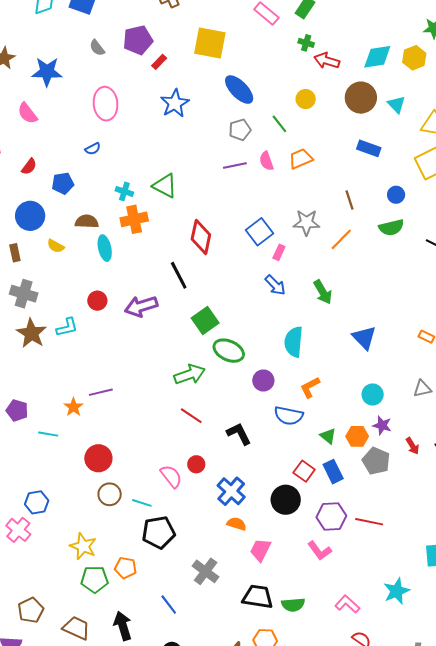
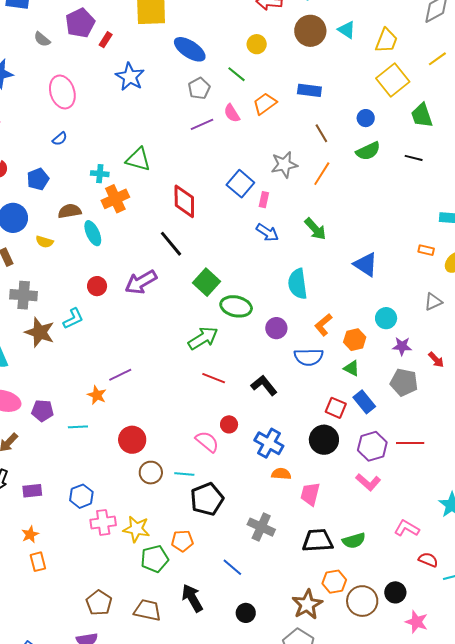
blue rectangle: (369, 148) -> (309, 90), moved
orange hexagon: (357, 436) -> (355, 340), moved
pink cross: (18, 530) -> (103, 522), moved, turned -35

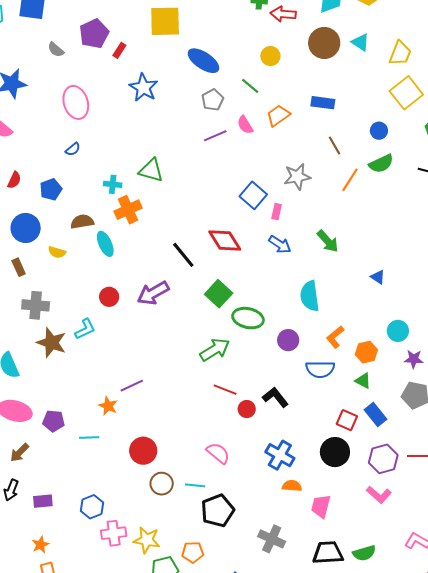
orange line: (322, 174) -> (350, 180), moved
red diamond: (184, 201) -> (225, 240), moved, turned -32
blue triangle: (366, 264) -> (378, 277), size x0.6
red circle: (229, 424) -> (247, 409), moved

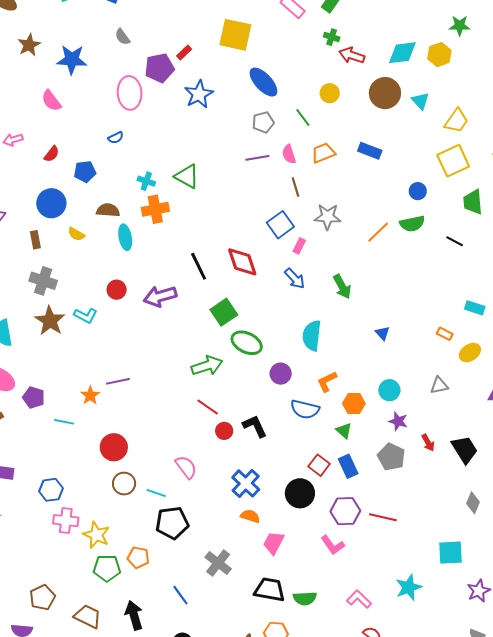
purple pentagon: (94, 34) -> (159, 68), moved
brown line: (334, 146) -> (295, 187), moved
cyan L-shape: (85, 329) -> (86, 316), turned 40

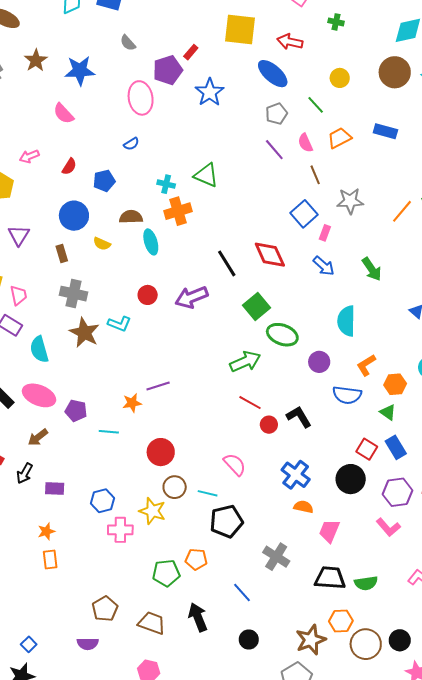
red arrow: (352, 55) -> (290, 42), moved
purple line: (257, 158) -> (274, 150), turned 65
orange star: (90, 395) -> (132, 403), turned 30
yellow star: (96, 535) -> (152, 511), moved

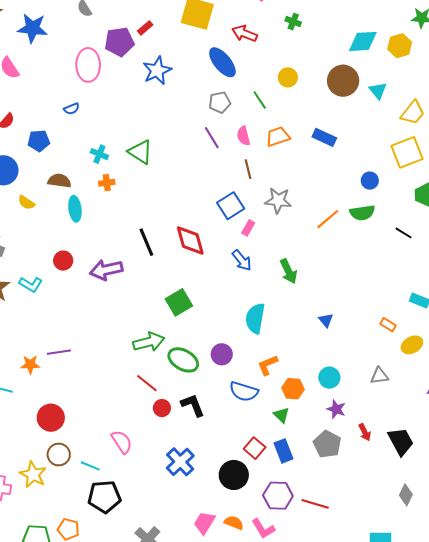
orange cross: (178, 211) -> (107, 183), size x0.6
green square: (256, 307) -> (179, 302), moved
green ellipse: (282, 335) -> (183, 360), moved
orange semicircle: (303, 507) -> (234, 523), moved

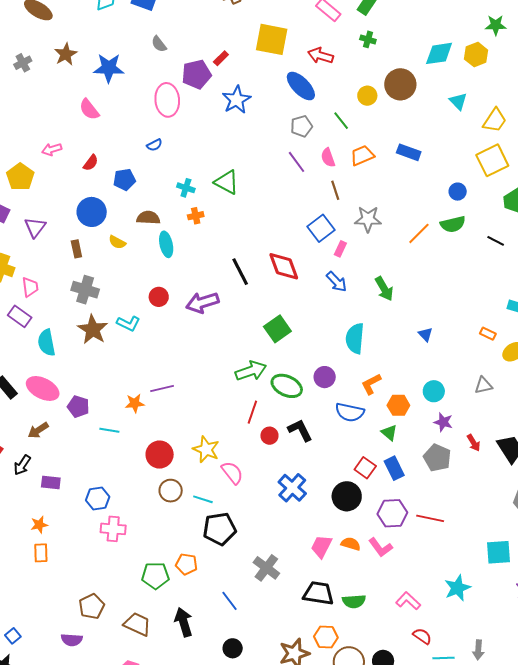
brown circle: (343, 81) -> (400, 84), moved
red line: (147, 383) -> (252, 412), turned 75
yellow star: (33, 474) -> (206, 449), moved

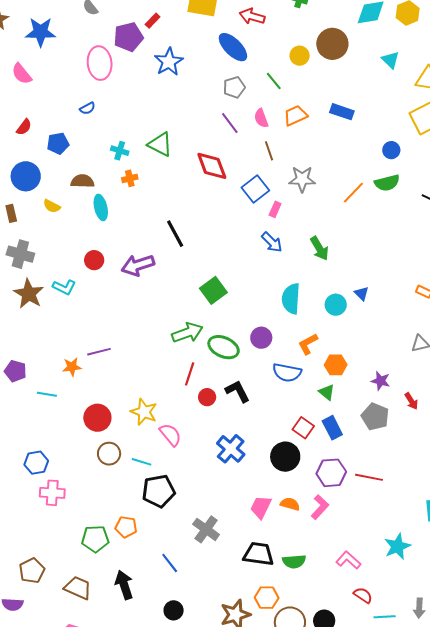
red diamond: (284, 266) -> (212, 166), moved
cyan circle: (434, 391) -> (336, 305), moved
pink L-shape: (381, 547) -> (320, 507), turned -100

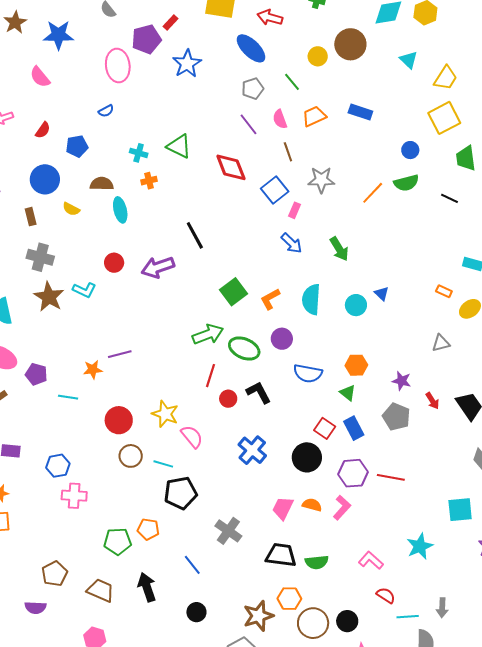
orange L-shape: (308, 344) -> (270, 299), moved

